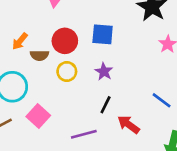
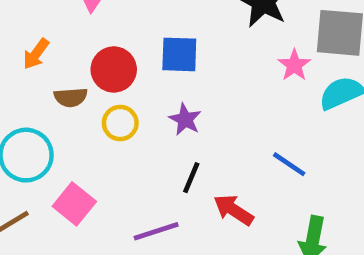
orange arrow: (20, 41) -> (36, 54), moved

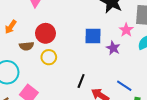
blue square: (179, 54) -> (93, 36), moved
purple star: (185, 119) -> (113, 48), moved
blue line: (289, 164) -> (124, 86), moved

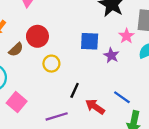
brown semicircle: (26, 46) -> (16, 50), turned -40
yellow circle: (49, 57) -> (51, 64), moved

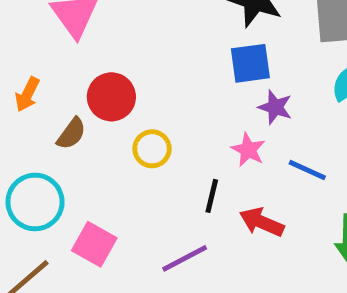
pink star: (126, 36) -> (248, 150), moved
blue square: (90, 41) -> (250, 63), moved
blue line: (122, 97) -> (307, 170), moved

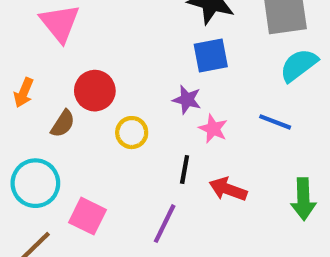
purple star: (275, 107) -> (187, 100), moved
blue line: (307, 170) -> (275, 122), moved
purple line: (185, 258) -> (165, 224), turned -33

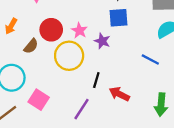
pink star: (213, 129) -> (79, 31), moved
yellow circle: (132, 133) -> (69, 56), size x1.6

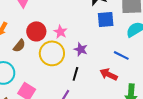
blue square: (119, 18) -> (106, 20), moved
purple star: (102, 41) -> (81, 49), moved
red arrow: (119, 94) -> (109, 74), moved

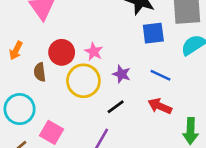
brown semicircle: (19, 46) -> (40, 72), turned 136
blue line: (121, 55) -> (160, 75), moved
black line: (75, 74) -> (116, 107), turned 40

